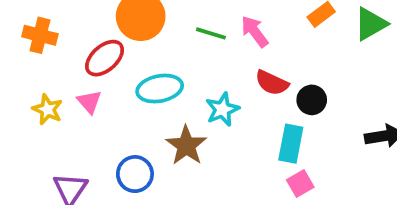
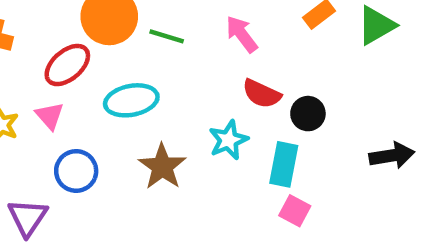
green line: (211, 33) -> (167, 36), moved
cyan star: (222, 109) -> (228, 140), moved
blue circle: (135, 174) -> (76, 171), moved
pink square: (300, 184) -> (295, 211), turned -32

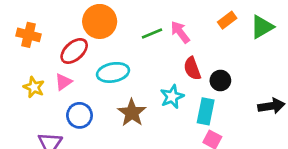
green line: (167, 36) -> (152, 34), moved, turned -40
red semicircle: (262, 94) -> (192, 68), turned 45
pink triangle: (50, 116) -> (63, 82), turned 36

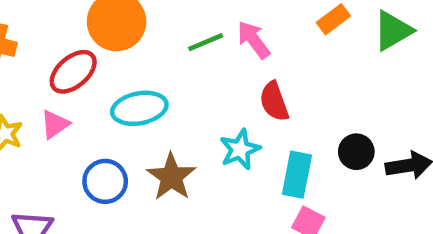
black circle: (220, 80) -> (356, 152), moved
blue circle: (80, 115) -> (105, 181), moved

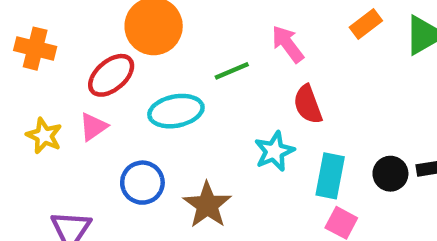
green line: (206, 42) -> (232, 71), moved
black circle: (356, 152) -> (390, 174), moved
brown star: (171, 177) -> (207, 205), moved

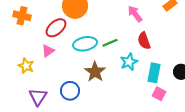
green line: (232, 71) -> (110, 43), moved
yellow star: (44, 136) -> (26, 66), moved
blue circle: (142, 183) -> (70, 91), moved
brown star: (207, 205) -> (95, 72), moved

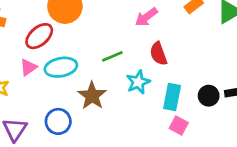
pink arrow: (135, 14) -> (146, 17), turned -90
cyan ellipse: (85, 44) -> (61, 67), moved

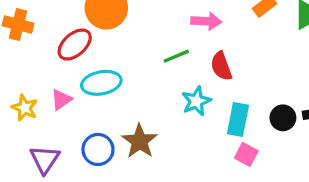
pink arrow: (146, 17) -> (206, 21), turned -140
green line: (112, 56) -> (176, 56), moved
pink triangle: (28, 67) -> (61, 99), moved
brown star: (92, 96) -> (140, 141), moved

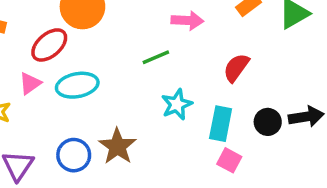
red semicircle: (221, 66) -> (236, 68), moved, turned 56
pink triangle: (61, 99) -> (30, 83), moved

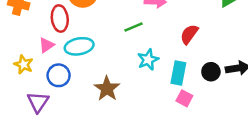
red ellipse: (49, 45) -> (60, 18), turned -55
blue circle: (74, 155) -> (59, 75), moved

